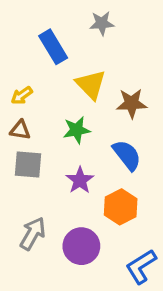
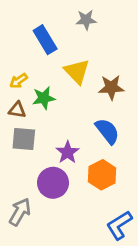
green star: (77, 130) -> (44, 98), moved
gray arrow: (33, 234) -> (20, 212), moved
purple circle: (81, 246) -> (53, 183), moved

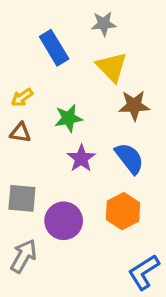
yellow triangle: (77, 71) -> (112, 67), moved
green star: (44, 98) -> (68, 118), moved
gray square: (24, 139) -> (22, 198), moved
purple star: (68, 152) -> (81, 158), moved

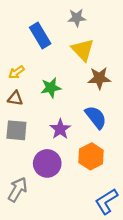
purple star: (81, 158) -> (60, 129), moved
gray square: (22, 198) -> (16, 130), moved

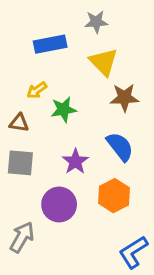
blue rectangle: (40, 36) -> (50, 44), turned -70
yellow arrow: (16, 72) -> (37, 90), moved

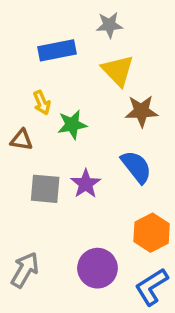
yellow arrow: (37, 90) -> (42, 103), turned -78
gray square: (20, 163) -> (45, 189), moved
orange hexagon: (114, 196) -> (152, 233), moved
purple circle: (59, 204) -> (97, 268), moved

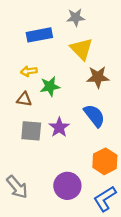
yellow arrow: (42, 103) -> (29, 71), turned 105
brown triangle: (22, 140) -> (24, 99), moved
gray arrow: (25, 270) -> (17, 187), turned 110

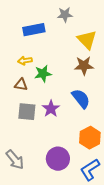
yellow triangle: (81, 49) -> (87, 40), moved

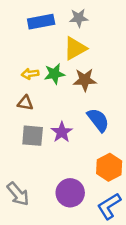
blue rectangle: (34, 30) -> (41, 22), moved
yellow triangle: (87, 40) -> (75, 48), moved, turned 45
brown star: (84, 66) -> (85, 80), moved
green star: (43, 74) -> (54, 74), moved

